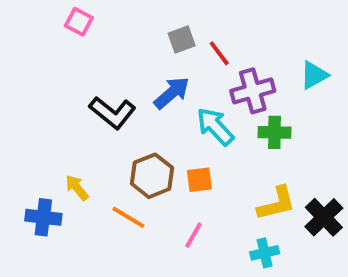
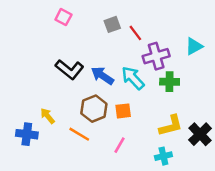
pink square: (79, 22) -> (63, 17), moved
blue arrow: (172, 93) -> (102, 76), moved, turned -105

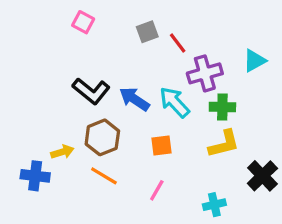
brown hexagon: (94, 109) -> (102, 137), moved
yellow arrow: (48, 116) -> (62, 152), turned 112
yellow L-shape: (171, 126) -> (224, 144), moved

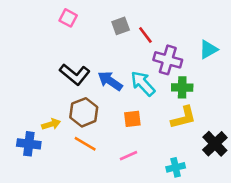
purple cross: (205, 73) -> (168, 60), turned 32
pink line: (157, 190) -> (128, 156), turned 36

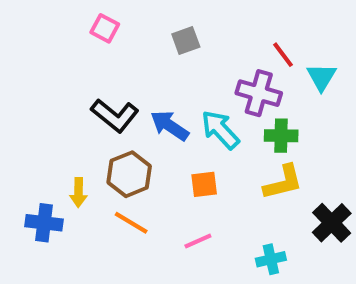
red line: (145, 35) -> (283, 55), moved
cyan triangle: (208, 49) -> (322, 77), turned -30
yellow arrow: (51, 124) -> (78, 192), turned 108

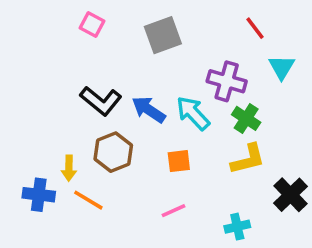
gray square: (186, 40) -> (163, 35), size x1.5
red line: (283, 55) -> (255, 28), moved
green cross: (281, 136) -> (246, 118), turned 32
orange line: (131, 223) -> (88, 200), moved

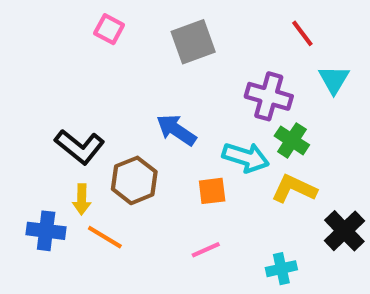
black L-shape: (101, 101) -> (80, 147), moved
cyan arrow: (193, 113) -> (246, 157), moved, turned 150
yellow L-shape: (248, 159) -> (294, 189), turned -141

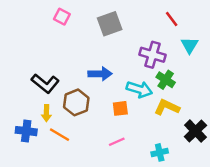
blue arrow: (176, 130) -> (100, 74), turned 145

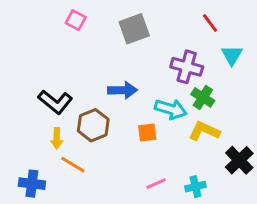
blue cross: (26, 131) -> (32, 184), moved
pink line: (117, 142) -> (156, 184), moved

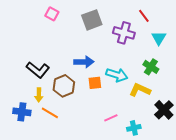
purple cross: (187, 67) -> (124, 33), moved
green cross: (203, 97) -> (151, 67), moved
orange square: (147, 133) -> (95, 83), moved
blue cross: (32, 184) -> (22, 112), moved
pink line: (156, 184) -> (111, 118), moved

